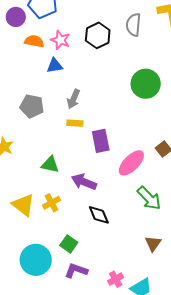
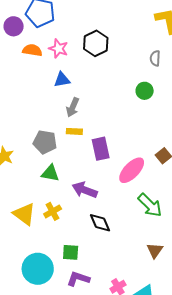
gray semicircle: (133, 25) -> (155, 58), moved, size x0.7
blue triangle: (55, 66) -> (62, 80), moved
green circle: (146, 84) -> (145, 91), size x0.6
gray pentagon: (32, 106) -> (45, 142), moved
green square: (69, 244) -> (71, 252), turned -30

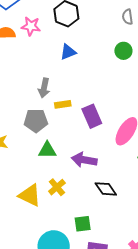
blue triangle: (62, 80) -> (68, 52), moved
gray arrow: (73, 107) -> (44, 88), moved

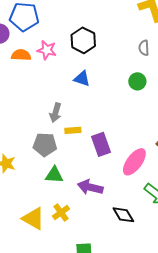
blue triangle: (68, 52) -> (82, 79), turned 36
black diamond: (106, 189) -> (123, 215), moved

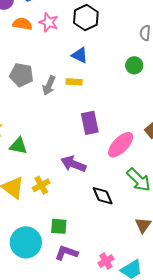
yellow rectangle: (73, 130) -> (74, 82), moved
gray pentagon: (45, 145) -> (21, 75), moved
green triangle: (54, 175) -> (18, 146), moved

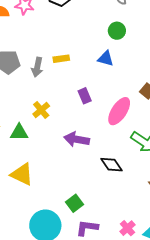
blue triangle: (80, 55) -> (106, 59), moved
purple rectangle: (90, 123) -> (85, 96), size x0.7
yellow cross: (41, 185) -> (41, 110), moved
green square: (59, 226) -> (75, 203), turned -30

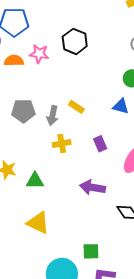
yellow rectangle: (61, 59) -> (76, 107), turned 42
yellow cross: (41, 110) -> (62, 143), moved, turned 30
green square: (75, 203) -> (91, 251), turned 36

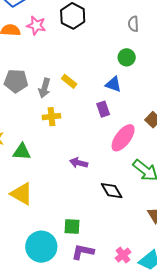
purple rectangle: (100, 144) -> (103, 109), moved
purple arrow: (92, 187) -> (79, 163), size x0.7

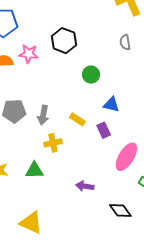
green circle: (127, 57) -> (91, 75), moved
yellow rectangle: (69, 81) -> (77, 119), moved
green triangle: (22, 152) -> (34, 170), moved

